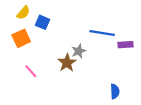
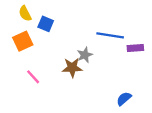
yellow semicircle: (23, 13) -> (25, 14), turned 112
brown star: (67, 63) -> (72, 68), turned 30
blue semicircle: (115, 91) -> (124, 99), turned -128

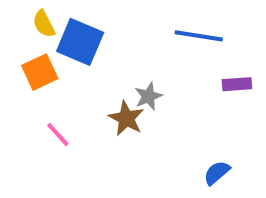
blue square: (46, 24) -> (80, 42), size x1.6
blue line: (110, 35) -> (199, 36), moved
brown star: (72, 68) -> (126, 118), turned 30

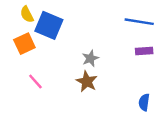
blue line: (199, 36) -> (139, 22), moved
brown star: (126, 118) -> (87, 82), moved
blue semicircle: (217, 173) -> (144, 102), moved, turned -42

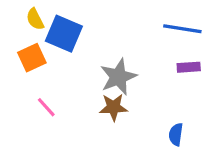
gray star: (90, 58) -> (118, 77), size x1.6
brown star: (87, 82) -> (113, 107), turned -30
blue semicircle: (144, 102) -> (176, 134), moved

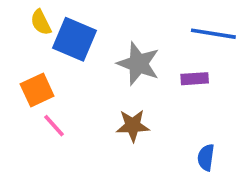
orange square: (32, 58) -> (37, 90), moved
purple rectangle: (189, 67) -> (195, 79), moved
gray star: (118, 77) -> (138, 64), moved, turned -30

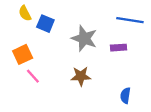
blue square: (75, 39) -> (45, 24), size x0.7

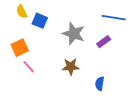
purple rectangle: (119, 48) -> (104, 42), turned -32
blue semicircle: (125, 96) -> (100, 84), moved

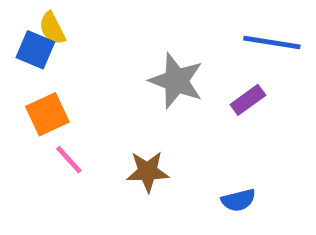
blue square: (40, 21) -> (35, 50), moved
brown star: (71, 67) -> (148, 172), moved
blue semicircle: (100, 84) -> (238, 200), turned -112

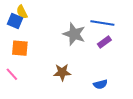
blue line: (272, 43) -> (102, 23), moved
orange square: (47, 114) -> (20, 48), turned 30
pink line: (69, 160) -> (12, 74), moved

